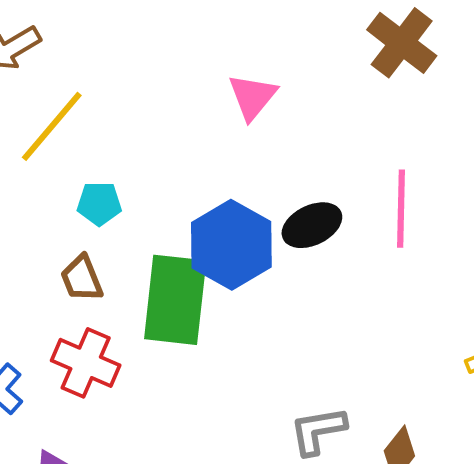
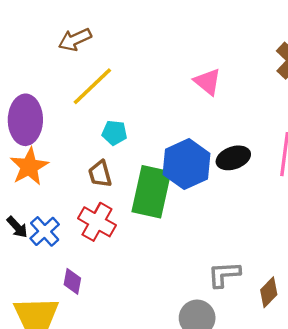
pink triangle: (252, 97) -> (208, 82), turned -36

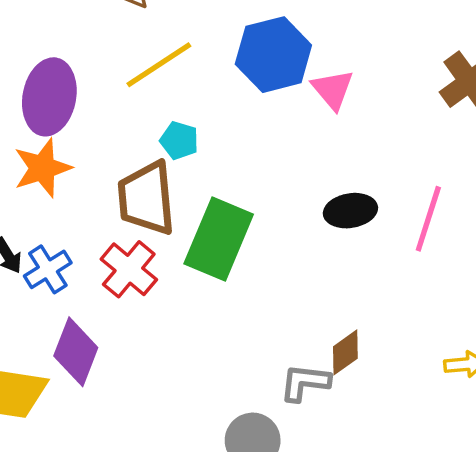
blue hexagon: (187, 164) -> (273, 55), moved
brown trapezoid: (100, 174) -> (146, 198), size x1.8
purple diamond: (72, 281) -> (76, 352), size x1.6
brown diamond: (269, 292) -> (345, 352), moved

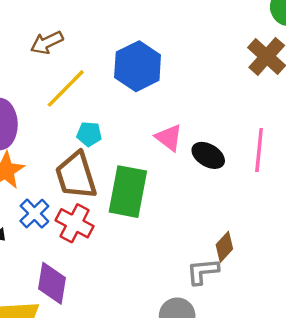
pink triangle: (333, 89) -> (169, 138), moved
black ellipse: (350, 211) -> (208, 155), turned 52
blue cross: (48, 269) -> (34, 214), moved

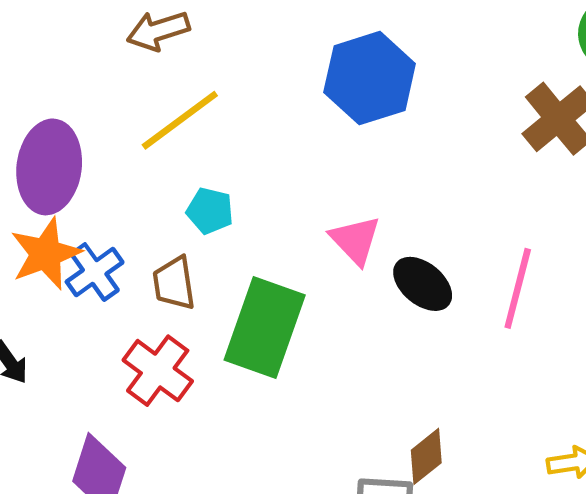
blue hexagon: (138, 66) -> (370, 78), moved
brown trapezoid: (76, 175) -> (174, 283), size x0.6
blue cross: (34, 214) -> (95, 272), moved

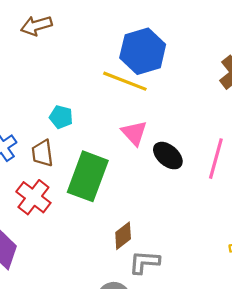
yellow line: (180, 120) -> (125, 81), moved, turned 57
brown diamond: (426, 456) -> (123, 236), moved

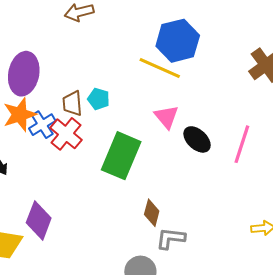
brown trapezoid: (42, 153) -> (72, 103), moved
red cross: (33, 197) -> (66, 134), moved
brown diamond: (123, 236) -> (152, 213), turned -40

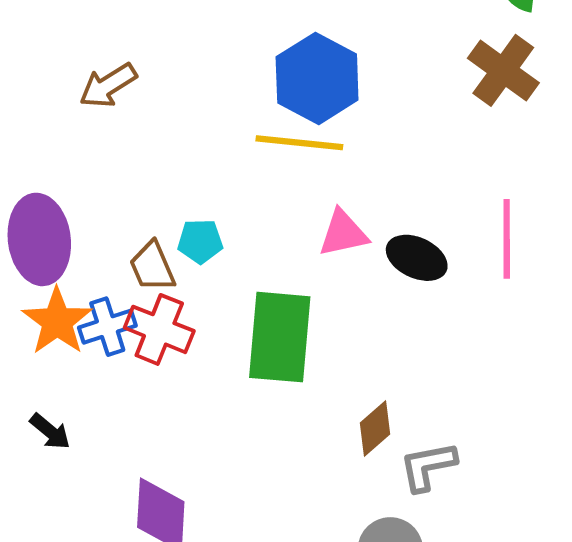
pink triangle: (166, 117) -> (343, 233), turned -44
blue cross: (42, 125) -> (107, 327), turned 32
brown diamond: (152, 213) -> (375, 428), turned 52

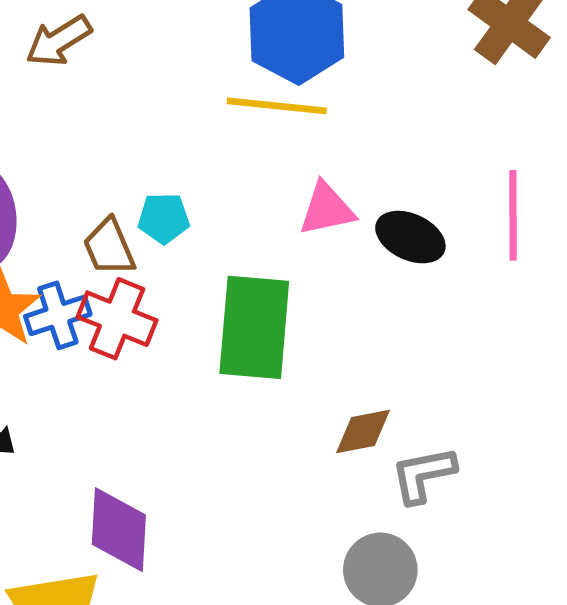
brown diamond: (375, 428) -> (363, 432), turned 30

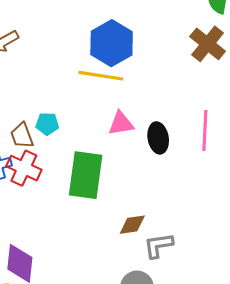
black ellipse: (410, 237) -> (158, 138), turned 52

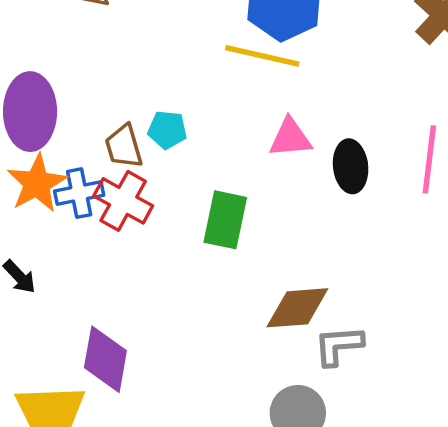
green rectangle: (86, 175) -> (225, 220), size x0.7
brown diamond: (132, 225) -> (297, 308), size x1.4

